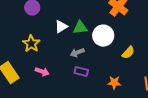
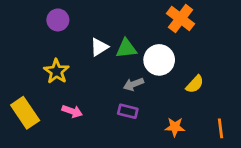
gray arrow: (77, 53) -> (133, 84), moved

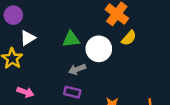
white triangle: (99, 47) -> (28, 38), moved
yellow semicircle: (195, 84) -> (129, 38), moved

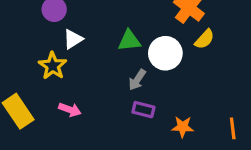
gray arrow: (77, 69) -> (137, 80), turned -35
purple rectangle: (72, 92) -> (143, 110), moved

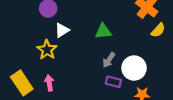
white circle: (165, 53) -> (134, 68), moved
pink arrow: (70, 110) -> (49, 83), moved, turned -119

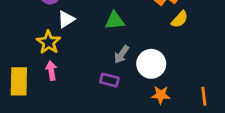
purple rectangle: (113, 82) -> (109, 80), moved
yellow rectangle: (22, 83) -> (19, 81), turned 35
pink arrow: (49, 83) -> (51, 71), moved

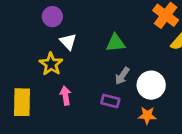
white triangle: (66, 19) -> (68, 42), turned -42
pink arrow: (51, 71) -> (66, 96), moved
orange star: (161, 95) -> (147, 115), moved

